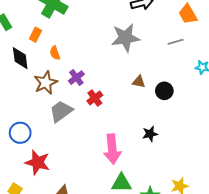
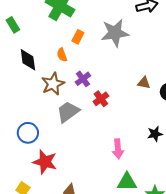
orange rectangle: (35, 35) -> (78, 37), moved
gray star: (125, 38) -> (115, 33), moved
pink arrow: (112, 149) -> (118, 149), size x0.7

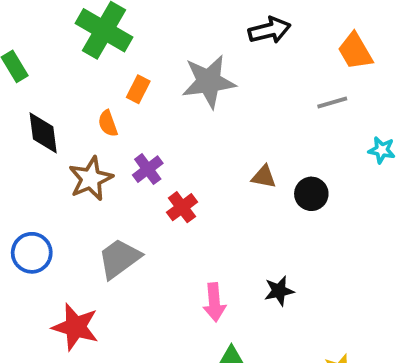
gray trapezoid: (68, 112) -> (119, 259), moved
blue circle: (28, 133) -> (32, 253), moved
black star: (155, 134) -> (279, 291), moved

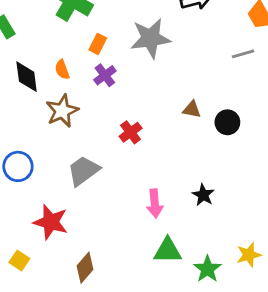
orange semicircle: (108, 123) -> (62, 70), moved
purple cross: (148, 169) -> (105, 75), moved
black star: (279, 291) -> (203, 195), turned -30

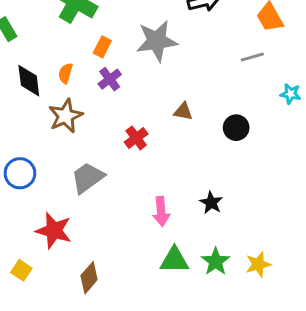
orange semicircle: (62, 70) -> (66, 73), turned 36
brown triangle: (192, 109) -> (183, 111), moved
green star: (207, 269) -> (216, 261), moved

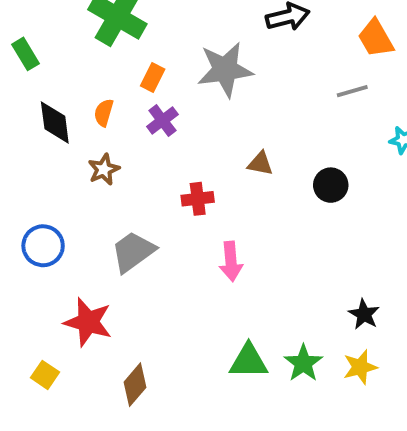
brown star: (66, 116) -> (104, 169), size x0.7
red cross: (136, 138) -> (198, 199), turned 30
black star: (211, 203) -> (364, 314), moved
pink arrow: (161, 211) -> (231, 261), moved

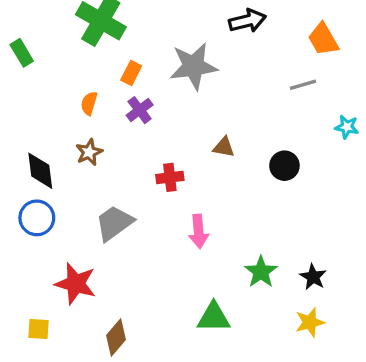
black diamond: (55, 122) -> (40, 171), moved
green star: (303, 363) -> (261, 272), moved
yellow square: (45, 375) -> (39, 329), turned -30

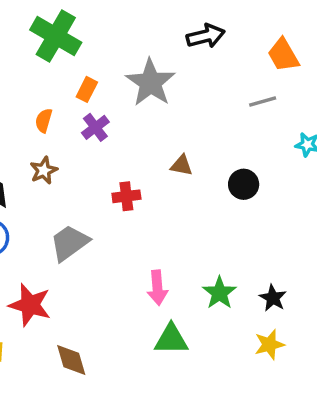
gray star: (193, 66) -> (151, 83), turned -30
pink arrow: (199, 231) -> (157, 288), moved
brown diamond: (116, 337) -> (71, 360), turned -57

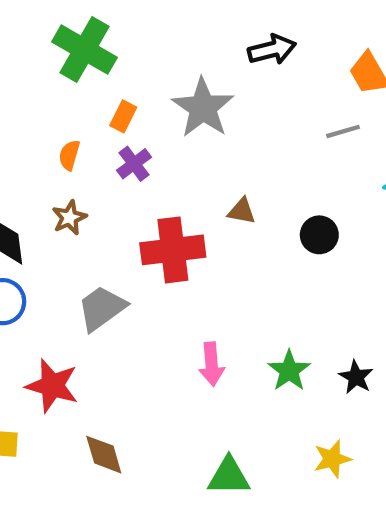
red cross: (126, 196) -> (173, 250), size x1.8
green triangle: (171, 339) -> (229, 476), moved
yellow star: (269, 345) -> (332, 459), moved

